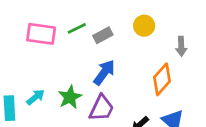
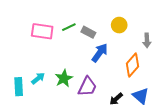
gray rectangle: (103, 35) -> (88, 32), turned 56
blue arrow: (104, 72) -> (100, 53), moved

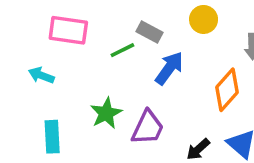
green line: (69, 27) -> (122, 50), moved
cyan arrow: (38, 78) -> (41, 75), moved, turned -120
cyan rectangle: (19, 87) -> (52, 137), moved

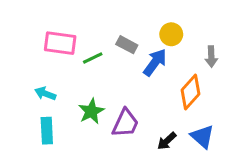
green line: (122, 50) -> (93, 58), moved
blue arrow: (169, 68) -> (155, 62), moved
cyan arrow: (41, 75) -> (45, 94), moved

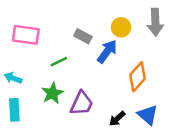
gray arrow: (211, 56) -> (155, 22), moved, size x1.5
green line: (93, 58) -> (59, 62), moved

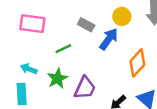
cyan arrow: (13, 78) -> (29, 69), moved

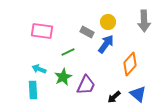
yellow circle: (122, 16) -> (108, 22), moved

